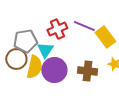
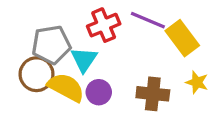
yellow semicircle: (34, 67) -> (66, 87), turned -75
purple circle: (54, 70) -> (99, 92), size x0.6

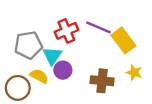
brown circle: (37, 74) -> (18, 88), moved
yellow semicircle: (66, 87) -> (39, 76), size x0.7
purple circle: (99, 92) -> (63, 70), moved

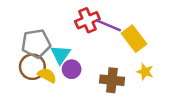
red cross: (66, 31) -> (87, 20), moved
brown circle: (18, 88) -> (32, 67), moved

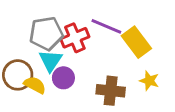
red cross: (87, 20) -> (75, 38), moved
gray pentagon: (36, 44) -> (46, 33), moved

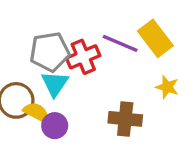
yellow rectangle: (136, 42) -> (155, 38), moved
purple circle: (63, 78) -> (55, 126), moved
yellow star: (149, 81) -> (167, 87), moved

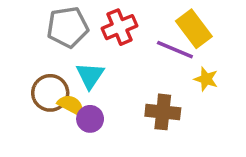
purple line: (120, 43) -> (175, 50), moved
gray pentagon: (50, 52) -> (68, 27), moved
red cross: (83, 57) -> (120, 27), moved

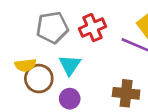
yellow semicircle: (71, 105) -> (25, 65), moved, turned 145

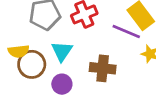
brown cross: (126, 93) -> (103, 68), moved

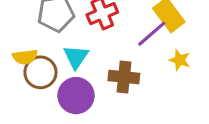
purple line: (126, 32) -> (152, 34), turned -64
purple circle: (62, 84) -> (76, 96), size x1.5

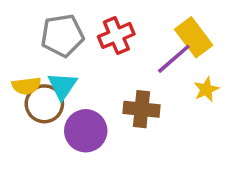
cyan triangle: (76, 57) -> (62, 86), moved
yellow star: (180, 60) -> (206, 89), turned 30

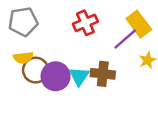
gray pentagon: (62, 35) -> (23, 22), moved
cyan triangle: (62, 86) -> (79, 76), moved
purple circle: (86, 131) -> (56, 76), moved

